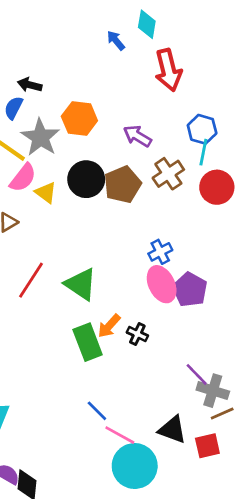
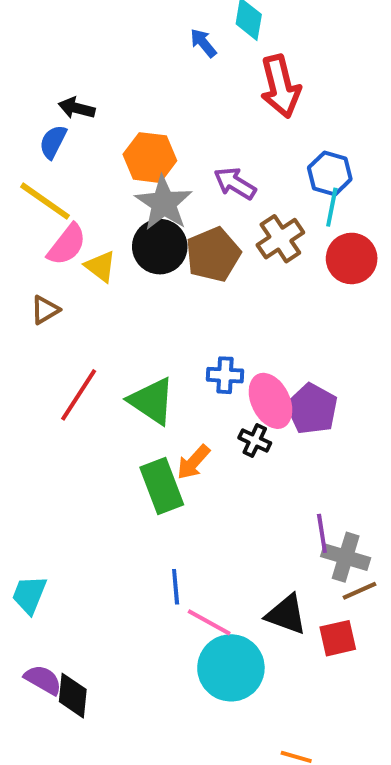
gray star: (40, 137) -> (164, 203), moved
blue cross: (160, 252) -> (225, 375), moved, turned 30
black cross: (137, 334) -> (255, 440), moved
purple line: (197, 374) -> (322, 533), turned 35
blue line: (97, 411) -> (176, 587), turned 40

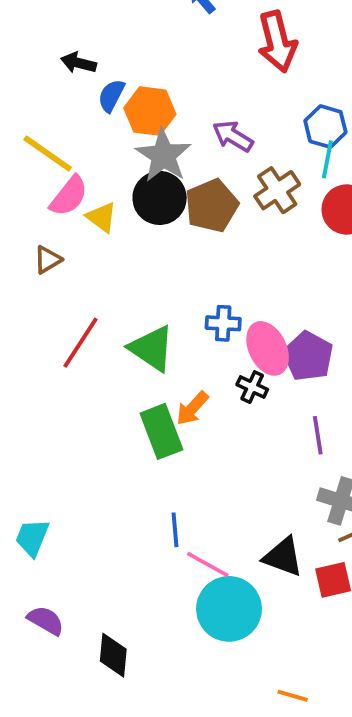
blue semicircle: (53, 142) -> (111, 96), moved
purple line: (322, 533) -> (318, 435), moved
black diamond: (73, 696) -> (113, 655), moved

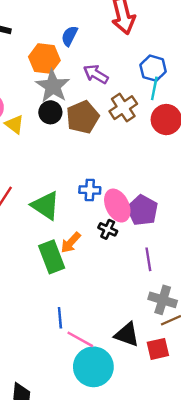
blue semicircle: (111, 96) -> (69, 36), moved
black circle: (160, 198) -> (50, 112), size x0.7

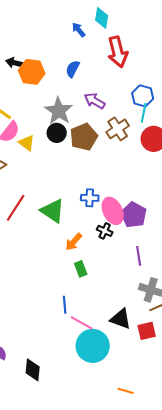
orange hexagon: (44, 59) -> (32, 72), moved
green rectangle: (52, 257) -> (81, 269), moved, size x0.6

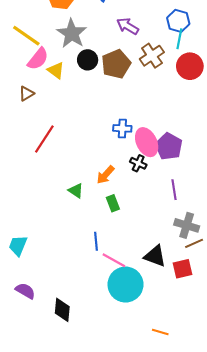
gray star: (59, 111) -> (72, 33), moved
green triangle: (53, 211) -> (76, 191), moved, size x0.6

